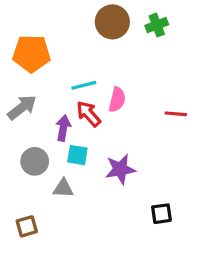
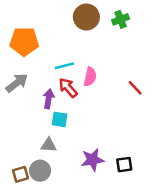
red line: (176, 114) -> (135, 88), turned 42
gray circle: (35, 161) -> (40, 171), moved
purple star: (120, 169) -> (92, 160), moved

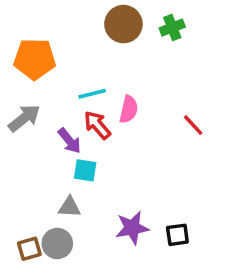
purple arrow: (49, 99) -> (69, 141), turned 132

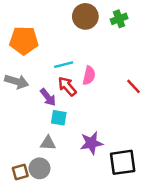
gray arrow: (24, 118) -> (17, 82), turned 55
purple star: (132, 228) -> (91, 143), moved
black square: (177, 235) -> (123, 162), size x1.6

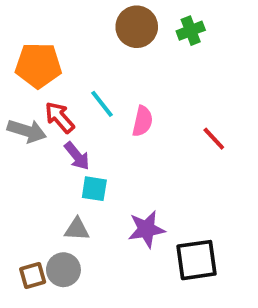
cyan line: (64, 65) -> (102, 104), turned 66
red arrow: (67, 86) -> (60, 117), moved

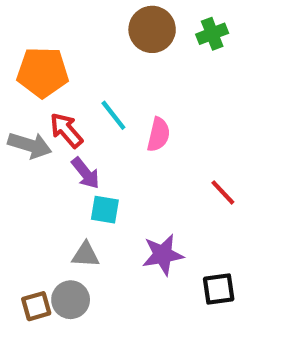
red line: (214, 139) -> (223, 192), moved
black square: (196, 260) -> (219, 289), size x0.7

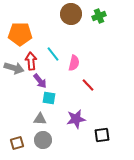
red arrow: (66, 130) -> (31, 61), turned 36
red line: (223, 192) -> (88, 85), moved
gray circle: (71, 300) -> (43, 140), moved

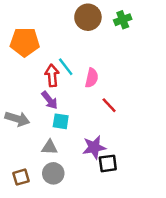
red arrow: (31, 61) -> (52, 75), moved
gray arrow: (14, 68) -> (17, 119), moved
black square: (102, 135) -> (108, 163), moved

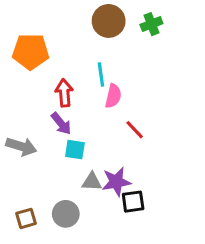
cyan line: (66, 67) -> (101, 75), moved, turned 30
gray triangle: (50, 147) -> (92, 182), moved

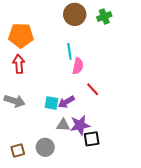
red arrow: (64, 93) -> (19, 64), moved
purple arrow: (61, 124) -> (66, 102), moved, turned 98

